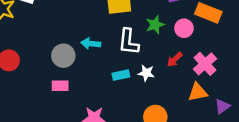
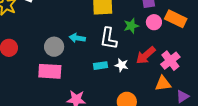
pink circle: (184, 28) -> (154, 22), moved
red arrow: (175, 59) -> (146, 55), size x1.5
pink rectangle: (60, 86) -> (50, 71), size x1.6

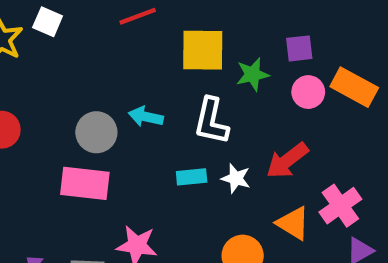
green star: (131, 26) -> (253, 74), moved
pink cross: (170, 61) -> (340, 206), moved
orange triangle: (163, 84) -> (293, 223), moved, turned 36

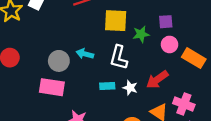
orange rectangle: (354, 87) -> (194, 58), moved
pink cross: (340, 206) -> (184, 104), turned -36

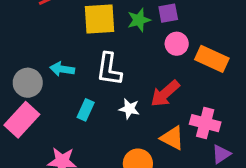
green star: (141, 34) -> (139, 20), moved
cyan rectangle: (107, 86) -> (86, 110), moved, turned -56
pink rectangle: (52, 87) -> (22, 120), turned -50

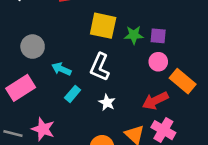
cyan arrow: (62, 69) -> (61, 69), moved
gray circle: (28, 83) -> (33, 47), moved
red arrow: (165, 94) -> (155, 101), moved

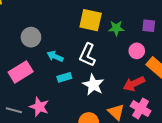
purple square: (158, 36) -> (149, 26), moved
cyan rectangle: (73, 94) -> (64, 77), turned 32
white star: (107, 102) -> (93, 85), size x1.5

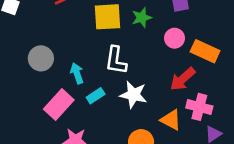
cyan arrow: (55, 56) -> (77, 73), turned 63
pink rectangle: (21, 72) -> (59, 105), moved

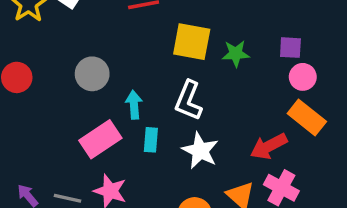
pink circle: (175, 38) -> (303, 77), moved
cyan rectangle: (96, 96) -> (151, 140), turned -66

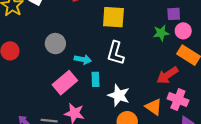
green star: (236, 54) -> (161, 33), moved
cyan arrow: (134, 105) -> (83, 59), turned 112
white star: (200, 151) -> (119, 95), moved

